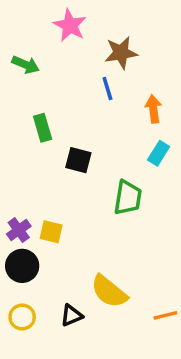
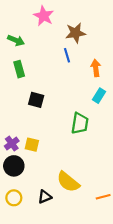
green rectangle: (43, 128) -> (19, 69), moved
black square: (78, 160) -> (36, 100), moved

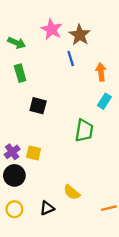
pink star: (44, 16) -> (52, 29), moved
brown star: (76, 33) -> (80, 35), turned -30
yellow semicircle: (68, 182) -> (72, 192), size x0.7

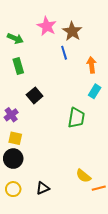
black square: (38, 106) -> (35, 95), turned 35
purple cross: (12, 152) -> (11, 115), moved
yellow square: (34, 153) -> (15, 138), moved
yellow semicircle: (72, 192) -> (83, 176), moved

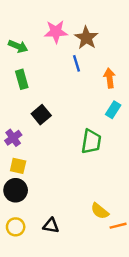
pink star: (47, 26) -> (56, 32), turned -30
black triangle: (43, 188) -> (51, 226), turned 32

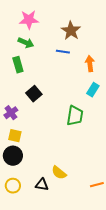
pink star: (56, 32) -> (29, 20), moved
green arrow: (18, 46) -> (26, 43), moved
blue line: (77, 63) -> (63, 52), turned -64
yellow semicircle: (100, 211) -> (59, 173), moved

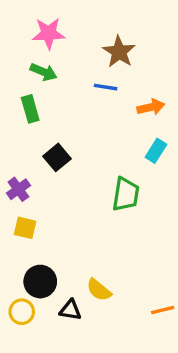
orange arrow: (90, 64) -> (151, 107), turned 84
black circle: (13, 156) -> (40, 282), moved

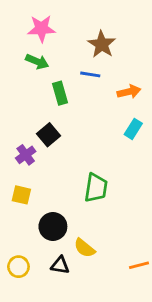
green rectangle: (30, 109) -> (60, 93), moved
purple cross: (18, 189) -> (26, 155), moved
green trapezoid: (126, 194) -> (96, 188), moved
black circle: (40, 282) -> (53, 227), moved

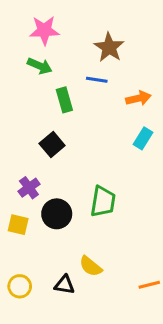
purple cross: (26, 155) -> (29, 188), moved
yellow square: (21, 195) -> (18, 225), moved
black circle: (53, 227) -> (57, 214), moved

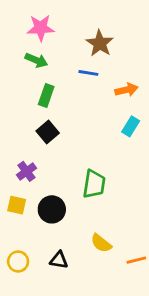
green rectangle: (64, 100) -> (46, 95), moved, turned 35
black circle: (57, 214) -> (52, 209), moved
yellow semicircle: (91, 266) -> (101, 243), moved

